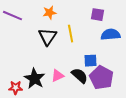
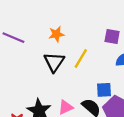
yellow line: (71, 34) -> (81, 59), turned 42

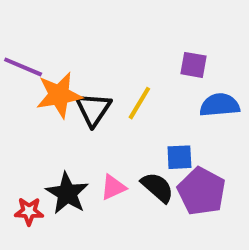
orange star: (56, 34) -> (59, 95), moved, size x1.6

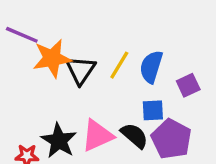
purple square: (193, 65) -> (188, 85), moved, turned -35
blue semicircle: (220, 105) -> (151, 67), moved, turned -68
pink triangle: (113, 187) -> (97, 136), size x1.5

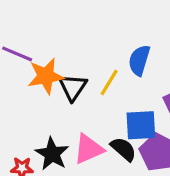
blue semicircle: (151, 67) -> (139, 60), moved
blue square: (153, 110) -> (141, 125), size x1.5

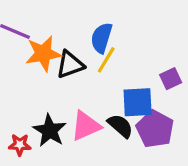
blue semicircle: (139, 60) -> (101, 38), moved
black triangle: (73, 87) -> (70, 65), turned 36

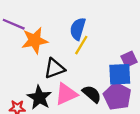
black triangle: (70, 65) -> (54, 68), moved
blue square: (138, 102) -> (120, 74), moved

